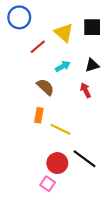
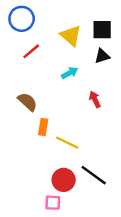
red line: (38, 47) -> (31, 51), moved
black triangle: (92, 65) -> (102, 56), moved
brown semicircle: (45, 87) -> (28, 102), moved
pink square: (48, 184) -> (53, 203), turned -32

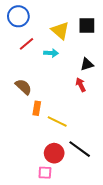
black triangle: (102, 56) -> (87, 64), moved
cyan arrow: (70, 73) -> (51, 53), moved, turned 32

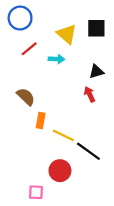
black line: (80, 149) -> (88, 151), moved
pink square: (45, 173) -> (36, 192), moved

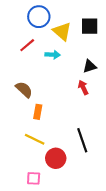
blue circle: (20, 18) -> (39, 17), moved
yellow line: (63, 135) -> (35, 139), moved
black line: (88, 151) -> (82, 140), turned 35

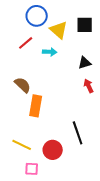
red arrow: (83, 87) -> (89, 86), moved
orange rectangle: (38, 112) -> (36, 106), size x1.5
yellow line: (35, 139) -> (22, 145), moved

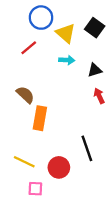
black square: (85, 25) -> (95, 28), turned 36
cyan arrow: (50, 52) -> (67, 60), moved

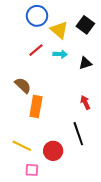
red line: (29, 48) -> (36, 50), moved
red arrow: (99, 96) -> (85, 102), moved

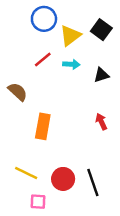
yellow triangle: (59, 30) -> (70, 36), turned 42
brown semicircle: (23, 85) -> (18, 92), moved
black line: (78, 134) -> (93, 183), moved

